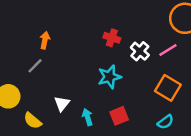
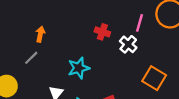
pink line: (168, 50) -> (140, 23), moved, turned -42
cyan star: (109, 77) -> (79, 68), moved

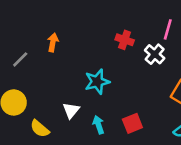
gray line: (31, 58) -> (20, 59), moved

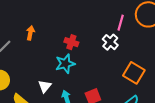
red cross: (125, 40) -> (71, 42), moved

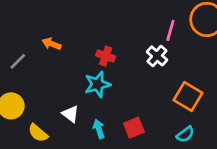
orange arrow: (30, 33) -> (52, 44), turned -80
white triangle: (45, 86) -> (70, 114), turned -32

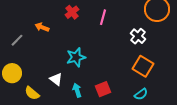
pink line: (170, 30) -> (103, 17), moved
red cross: (106, 56) -> (72, 12), moved, turned 32
white cross: (157, 56) -> (138, 36), moved

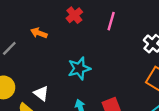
white triangle: (56, 79) -> (41, 93), moved

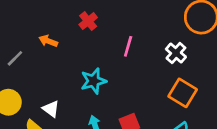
pink line: (111, 21) -> (128, 46), moved

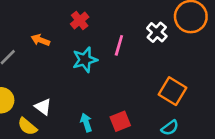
white cross: (176, 53) -> (157, 32), moved
cyan star: (93, 81) -> (85, 60), moved

